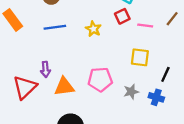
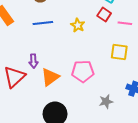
red square: (122, 16) -> (104, 14), turned -32
orange triangle: (64, 87) -> (50, 77), turned -30
gray star: (131, 92) -> (106, 102), moved

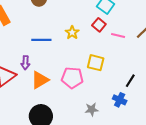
blue line: (43, 23) -> (41, 40), moved
yellow square: (119, 52) -> (96, 63), moved

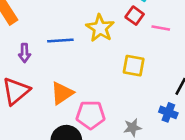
yellow star: (72, 33) -> (100, 28), size x1.5
purple arrow: (25, 63) -> (25, 53), moved
pink pentagon: (72, 78) -> (91, 115), moved

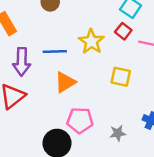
purple arrow: (25, 53) -> (22, 62), size x1.6
orange triangle: (62, 93) -> (65, 82), moved

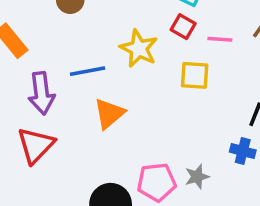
yellow square: (121, 77) -> (195, 75), moved
pink pentagon: (80, 120) -> (157, 182), moved

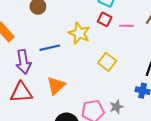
yellow square: (195, 75) -> (107, 62), moved, turned 36
orange triangle: (109, 114) -> (56, 86), moved
red triangle: (36, 145) -> (21, 92), turned 45

